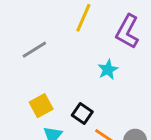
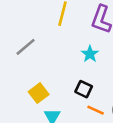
black square: (82, 113) -> (84, 89), moved

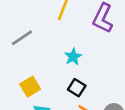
cyan star: (90, 54) -> (73, 57), moved

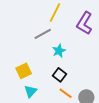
gray line: (22, 38) -> (43, 34), moved

